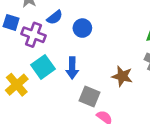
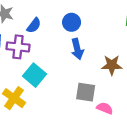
blue circle: (82, 28) -> (72, 22), moved
blue arrow: (72, 68) -> (77, 49), moved

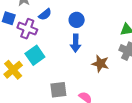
gray square: (86, 92) -> (58, 90), moved, turned -30

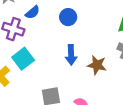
blue arrow: (76, 43) -> (71, 55), moved

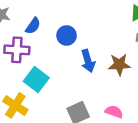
blue circle: (68, 17) -> (67, 35), moved

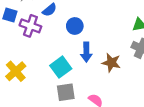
cyan square: (36, 79) -> (61, 67), moved

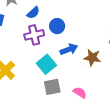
purple cross: (30, 26) -> (34, 35), moved, turned -30
blue arrow: (86, 52) -> (69, 49), turned -108

